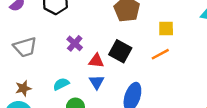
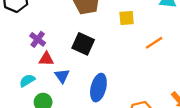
orange line: (160, 54) -> (154, 43), moved
red triangle: (96, 61) -> (46, 59), moved

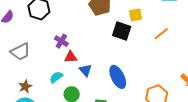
black square: (83, 44) -> (122, 31), moved
blue ellipse: (98, 88) -> (118, 77), turned -35

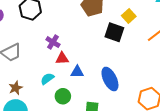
yellow square: (136, 15) -> (129, 16), turned -32
blue triangle: (86, 70) -> (77, 72), turned -48

